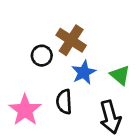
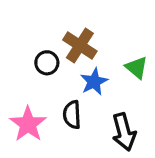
green triangle: (120, 75) -> (136, 68), moved

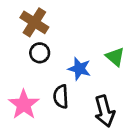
brown cross: (80, 46) -> (34, 22), moved
blue star: (94, 82) -> (79, 69), turned -30

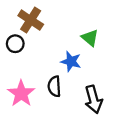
black circle: (40, 53) -> (15, 44), moved
green triangle: (115, 57) -> (90, 38), moved

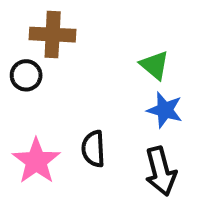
brown cross: (31, 20) -> (53, 35), turned -30
blue star: (71, 62) -> (165, 110), moved

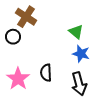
brown cross: (53, 35) -> (26, 17), turned 30

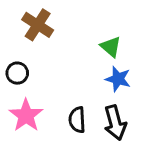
black circle: (13, 37) -> (17, 73), moved
black semicircle: (46, 73) -> (77, 120), moved

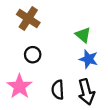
black circle: (17, 73) -> (33, 55), moved

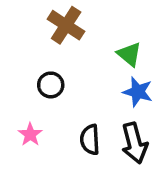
brown cross: (28, 19) -> (66, 25), moved
pink star: (20, 86) -> (30, 134), size x0.6

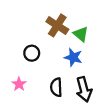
brown cross: (66, 25) -> (57, 25), moved
blue star: (138, 92) -> (73, 57), moved

